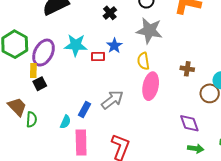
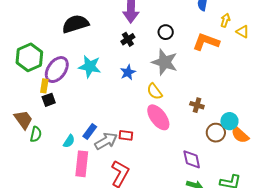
red rectangle: (98, 57) -> (126, 135), moved
yellow semicircle: (143, 61) -> (155, 91), turned -36
pink ellipse: (151, 86) -> (158, 117), turned -56
gray arrow: (112, 100) -> (106, 141), moved

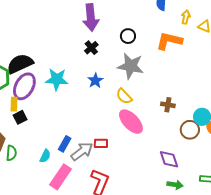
black semicircle: (75, 24) -> (20, 64), moved
pink rectangle: (82, 164) -> (61, 177), turned 35

